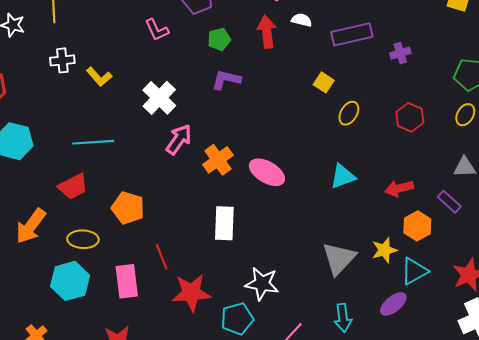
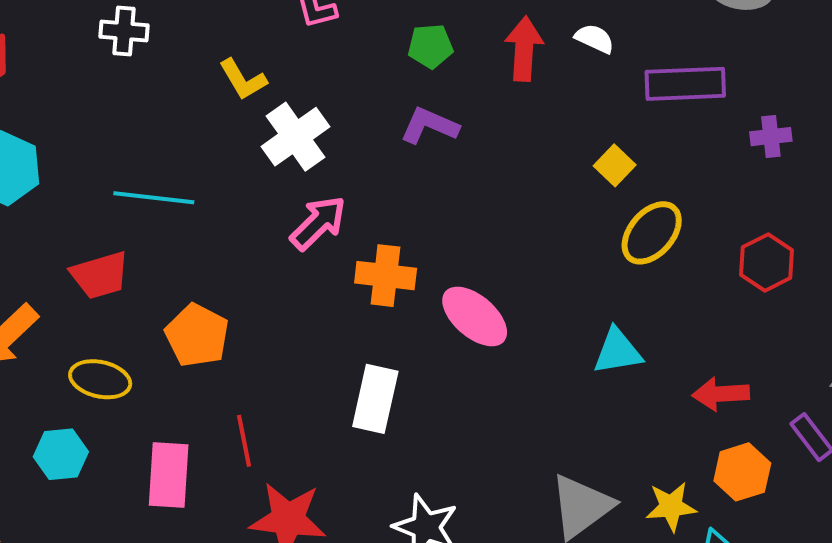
yellow L-shape: (99, 77) -> (243, 80), moved
yellow ellipse: (349, 113) -> (652, 233), size x1.4
orange cross: (218, 160) -> (386, 276), turned 32
cyan hexagon: (70, 281) -> (61, 454), size x0.7

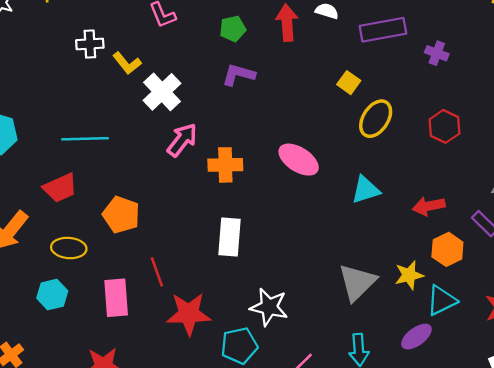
white cross: (124, 31) -> (90, 44), moved
purple cross: (771, 137) -> (437, 53), turned 35
pink ellipse: (475, 316) -> (299, 160), moved

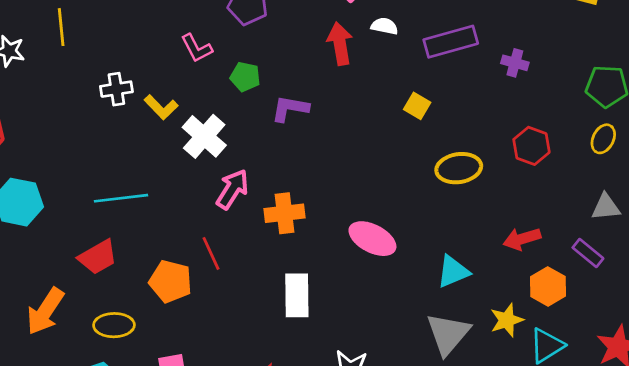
green pentagon: (233, 29) -> (245, 77), moved, turned 30
yellow ellipse: (376, 119) -> (459, 168), moved, turned 54
pink ellipse: (299, 160) -> (372, 239), moved
cyan triangle: (366, 190) -> (453, 272), moved
red line: (157, 272) -> (211, 253), moved

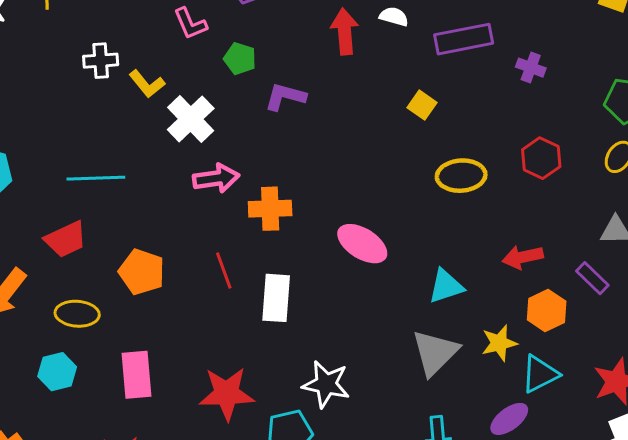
pink arrow: (232, 189) -> (216, 178), turned 45
red line: (211, 253) -> (224, 270), moved

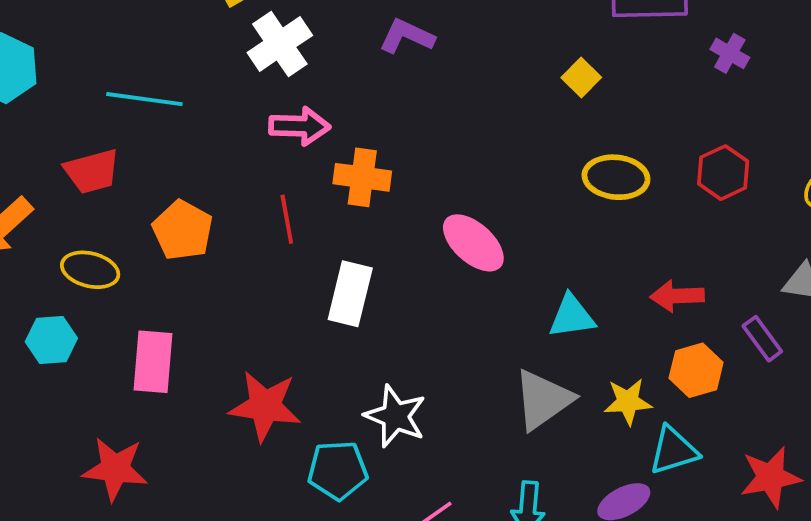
red line: (224, 270) -> (287, 219), moved

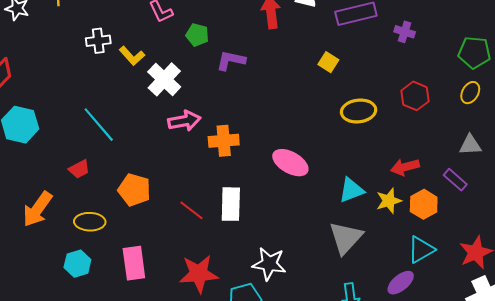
cyan line: (144, 99) -> (99, 125), turned 54
red trapezoid: (92, 171) -> (79, 169), size x0.7
red line: (287, 219) -> (192, 210), moved, turned -30
yellow star: (628, 402) -> (389, 201), moved

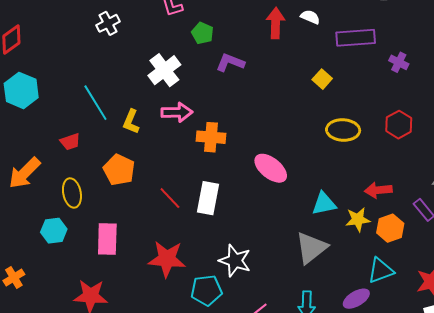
white cross: (98, 41) -> (108, 23), turned -30
yellow L-shape: (132, 56) -> (131, 122), moved, turned 55
yellow ellipse: (90, 222) -> (72, 193), turned 68

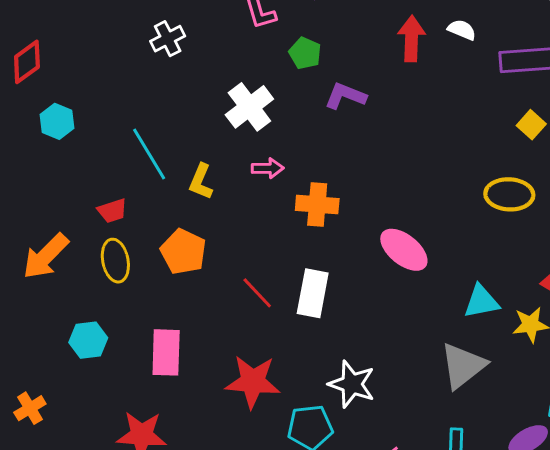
yellow square: (322, 79) -> (531, 125), moved
cyan hexagon: (21, 90) -> (57, 121), moved, size x0.7
pink arrow: (177, 112) -> (268, 168), size x0.7
yellow ellipse: (72, 193) -> (115, 261), moved

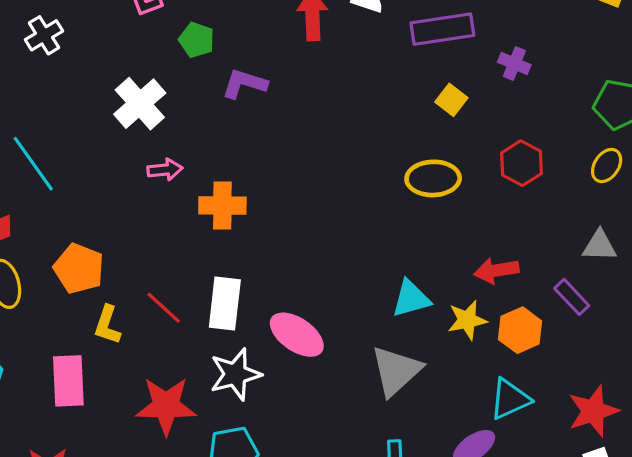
yellow L-shape: (201, 182) -> (107, 325), moved
pink ellipse: (404, 250) -> (297, 335), moved
white star: (352, 384) -> (235, 374), moved, turned -30

